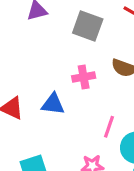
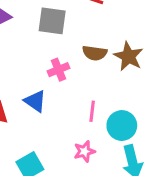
blue triangle: (53, 104) -> (35, 101), turned 40

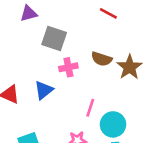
gray square: (52, 21) -> (54, 39), moved
blue triangle: (35, 101) -> (44, 90), turned 36

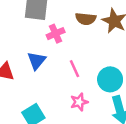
pink line: (90, 108) -> (74, 69), moved, turned -30

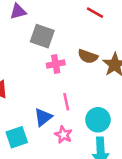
blue triangle: (36, 61) -> (43, 117), moved
pink star: (79, 102) -> (63, 135), turned 30

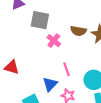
pink cross: (56, 64) -> (54, 41), turned -32

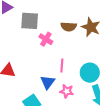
pink line: (66, 69) -> (62, 66), turned 32

